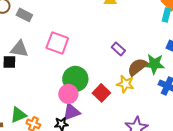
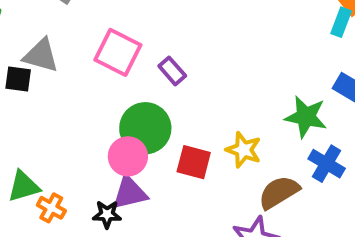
purple rectangle: (118, 49) -> (172, 71), moved
brown semicircle: (137, 67) -> (279, 192), moved
red square: (101, 93) -> (194, 162), turned -36

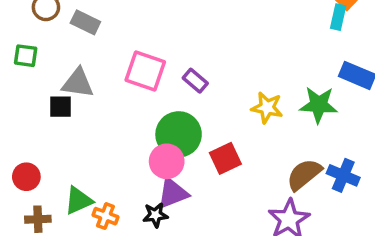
yellow star: (244, 150) -> (267, 108), moved
red square: (194, 162) -> (225, 158), turned -32
blue cross: (327, 164) -> (343, 175), moved

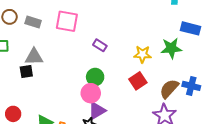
pink square: (145, 71) -> (67, 21), moved
green circle: (179, 134) -> (95, 77), size x0.7
red square: (225, 158) -> (138, 81), moved

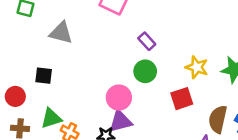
black square: (26, 72) -> (44, 76), moved
green circle: (95, 77) -> (145, 71), moved
brown semicircle: (169, 89) -> (218, 119), turned -45

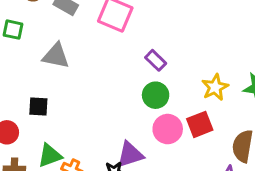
yellow star: (197, 67) -> (215, 87), turned 30
pink circle: (119, 98) -> (168, 129), moved

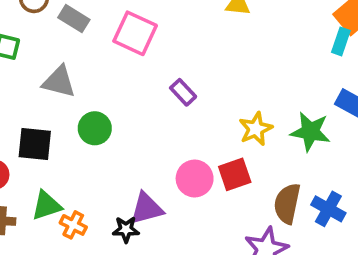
green circle: (156, 95) -> (95, 128), moved
black square: (38, 107) -> (35, 144), size x1.4

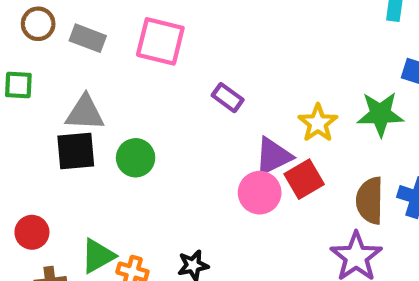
black square: (35, 144) -> (76, 151), moved
purple triangle: (147, 208) -> (273, 156), moved

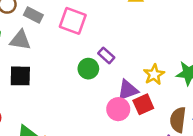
gray triangle: (85, 113) -> (20, 40), moved
green circle: (136, 158) -> (88, 69), moved

